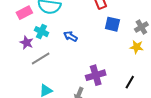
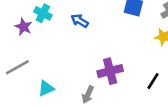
gray line: (41, 59) -> (17, 67), moved

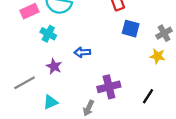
blue arrow: (80, 21) -> (82, 52), moved, turned -35
purple star: (23, 27) -> (54, 66), moved

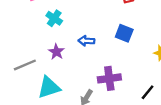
blue square: (131, 29) -> (124, 33), moved
cyan triangle: (51, 102) -> (49, 87), size x1.5

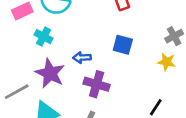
purple star: (56, 52) -> (50, 73), size x1.6
purple cross: (109, 78) -> (97, 84), moved, turned 30

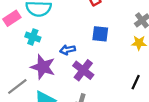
purple cross: (97, 84) -> (83, 70), turned 30

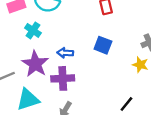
purple cross: (83, 70) -> (63, 78), moved, turned 35

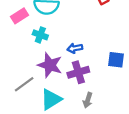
blue square: (103, 45) -> (116, 60), moved

